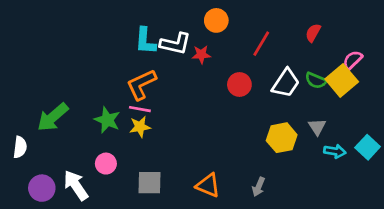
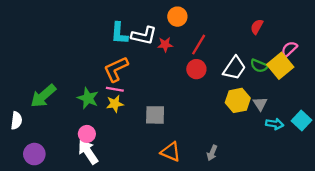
red line: (261, 44) -> (199, 45), moved
yellow hexagon: (282, 138) -> (238, 100), moved
gray square: (149, 183) -> (155, 115), moved
white arrow: (76, 185) -> (88, 152), moved

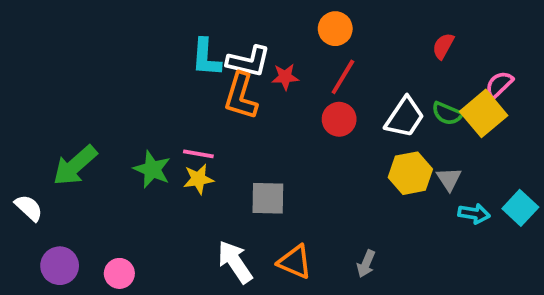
orange circle: (177, 17) -> (335, 29), moved
orange L-shape: (116, 69) -> (241, 96), moved, turned -48
white semicircle: (16, 121) -> (29, 208), turned -54
pink circle: (87, 134) -> (119, 273), moved
white arrow: (88, 152) -> (235, 262), moved

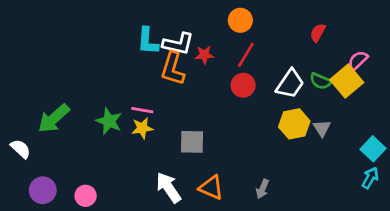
cyan arrow: (474, 214) -> (370, 178), moved, turned -70

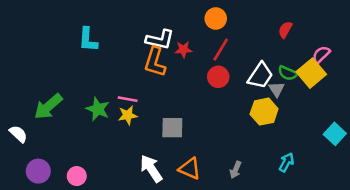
cyan L-shape: (148, 41) -> (88, 40), moved
gray triangle: (322, 128) -> (277, 89), moved
cyan arrow: (370, 178) -> (286, 162), moved

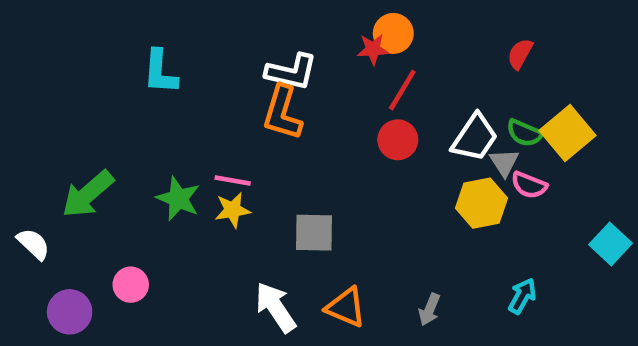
red star: (183, 49) -> (373, 49), moved
pink semicircle: (321, 54) -> (529, 185), moved, turned -114
pink circle: (77, 176) -> (131, 285), moved

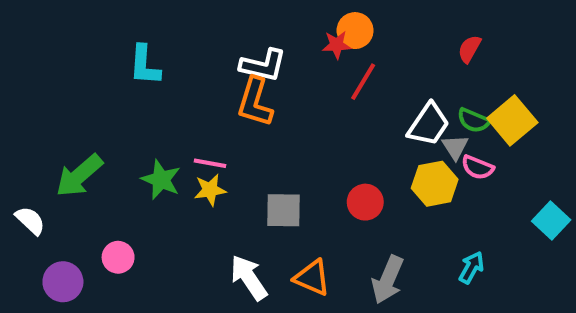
red circle: (398, 140) -> (365, 202), moved
gray arrow: (429, 310) -> (388, 280), size x1.6

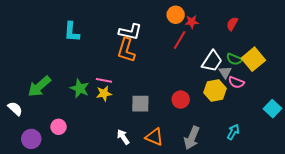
red star: (337, 45) -> (192, 22), moved
white arrow: (249, 278) -> (123, 137), size x0.7

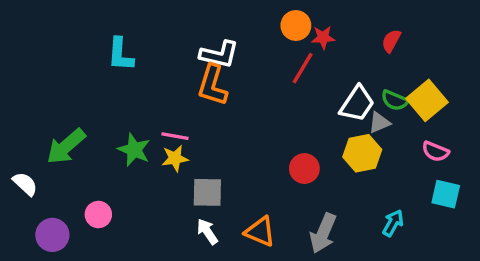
gray triangle: (225, 72) -> (379, 123), turned 40
pink semicircle: (236, 82) -> (435, 151), moved
gray square: (140, 104) -> (207, 192), moved
cyan square: (273, 109) -> (446, 194), moved, turned -30

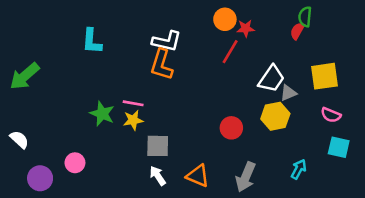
green semicircle: (395, 100) -> (305, 17), moved, turned 72
yellow square: (427, 100) -> (324, 76), turned 32
green arrow: (66, 146) -> (25, 76), moved

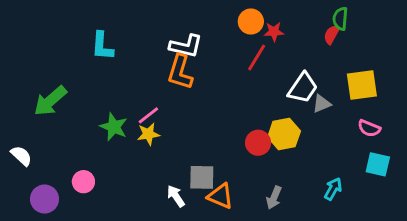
green arrow: (25, 76) -> (50, 101), moved
pink line: (133, 103) -> (148, 115), turned -48
yellow hexagon: (275, 116) -> (284, 134), moved
gray square: (158, 146) -> (202, 177), moved
gray arrow: (246, 177) -> (274, 198), size x0.7

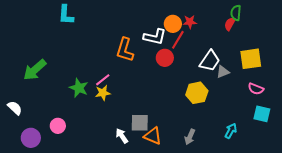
orange circle: (251, 22) -> (173, 24), moved
cyan L-shape: (102, 46) -> (66, 15), moved
white L-shape: (186, 46) -> (155, 37), moved
red circle: (258, 143) -> (165, 58), moved

